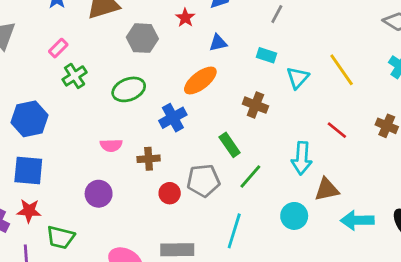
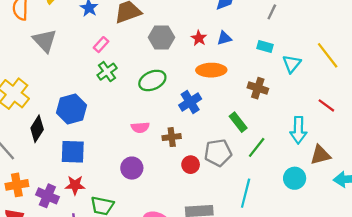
red star: (185, 18) -> (199, 38), moved
pink rectangle: (58, 48) -> (101, 45), moved
orange ellipse: (200, 80) -> (211, 70), turned 40

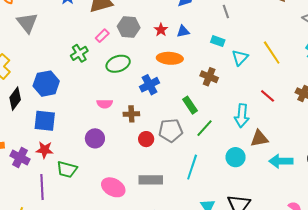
gray line: (272, 12) -> (226, 11), turned -48
pink rectangle: (101, 45) -> (102, 36), moved

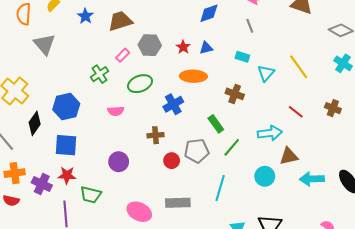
pink semicircle: (105, 104) -> (116, 111), moved
cyan arrow: (242, 116) -> (270, 133), turned -100

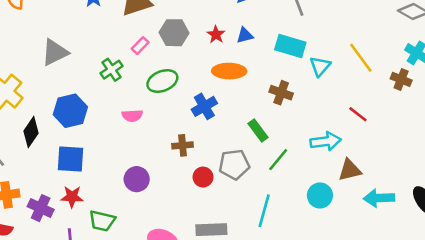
gray triangle: (44, 44) -> (55, 52), moved, turned 45
cyan rectangle: (242, 57) -> (290, 46), size x1.6
brown cross: (333, 108) -> (401, 79), moved

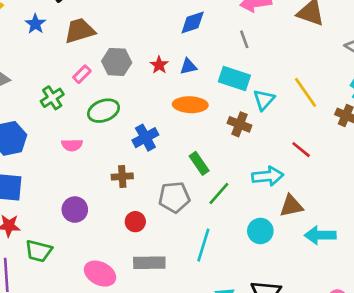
orange ellipse: (229, 71) -> (190, 105), moved
brown cross: (281, 93) -> (239, 124), moved
red circle: (203, 177) -> (135, 222), moved

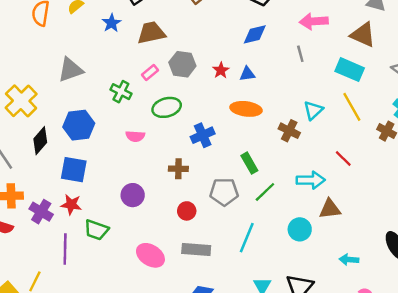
cyan rectangle: (234, 79) -> (350, 70), moved
green cross: (52, 98) -> (121, 92), turned -35
cyan arrow: (320, 235) -> (349, 260), moved, size x0.7

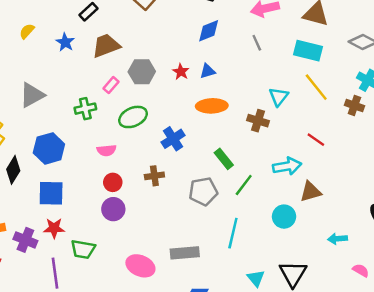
green cross: (121, 92) -> (85, 109), turned -30
red circle: (187, 211) -> (113, 182), moved

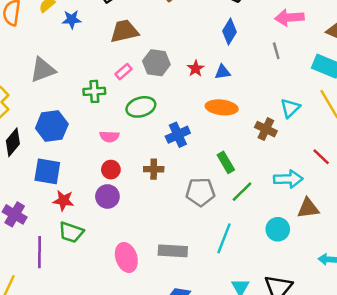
blue diamond: (209, 31) -> (230, 32), turned -45
blue star: (65, 42) -> (72, 19), moved, turned 30
red star: (54, 228) -> (63, 201), moved
pink ellipse: (140, 266) -> (126, 257), turned 40

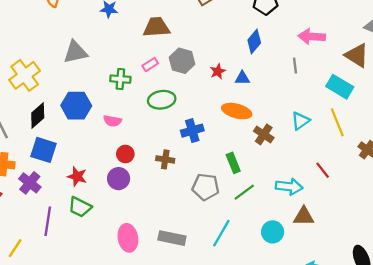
brown cross: (266, 129) -> (264, 134), moved
pink semicircle: (109, 137) -> (112, 121), moved
blue square: (47, 171) -> (44, 150), moved

